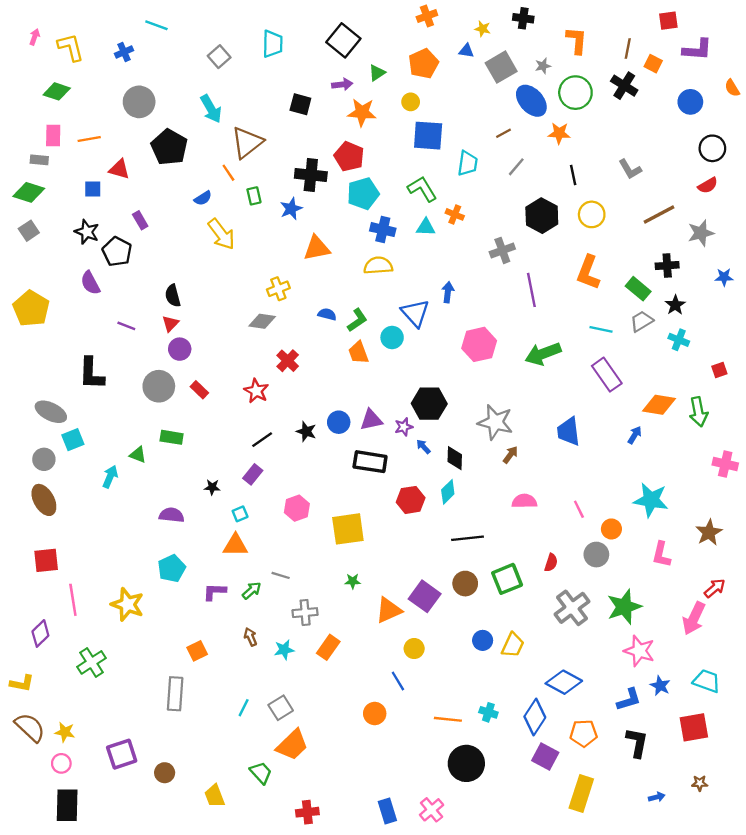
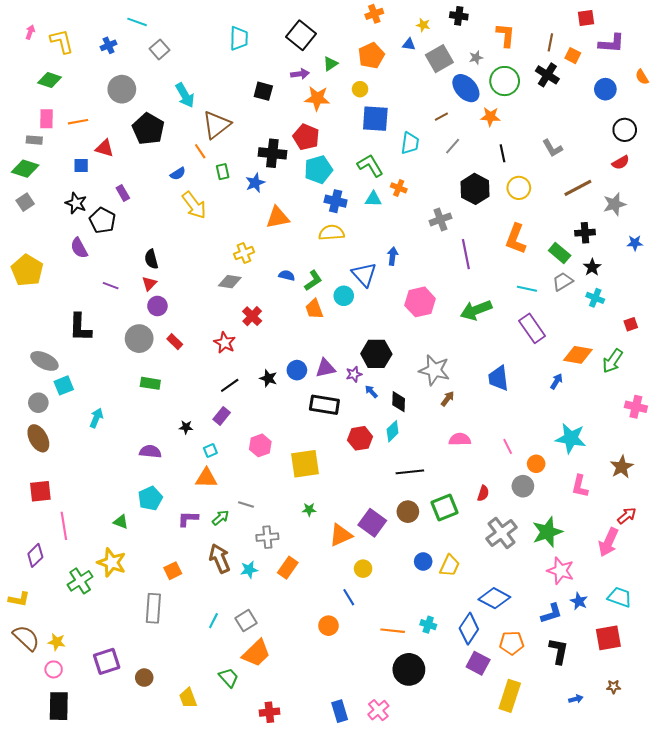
gray square: (219, 57) -> (159, 49), moved
green arrow: (698, 412) -> (612, 361), turned 45
green triangle: (138, 455) -> (121, 522), moved
yellow star: (127, 604) -> (112, 563), moved
brown arrow: (250, 637) -> (220, 558), size x1.8

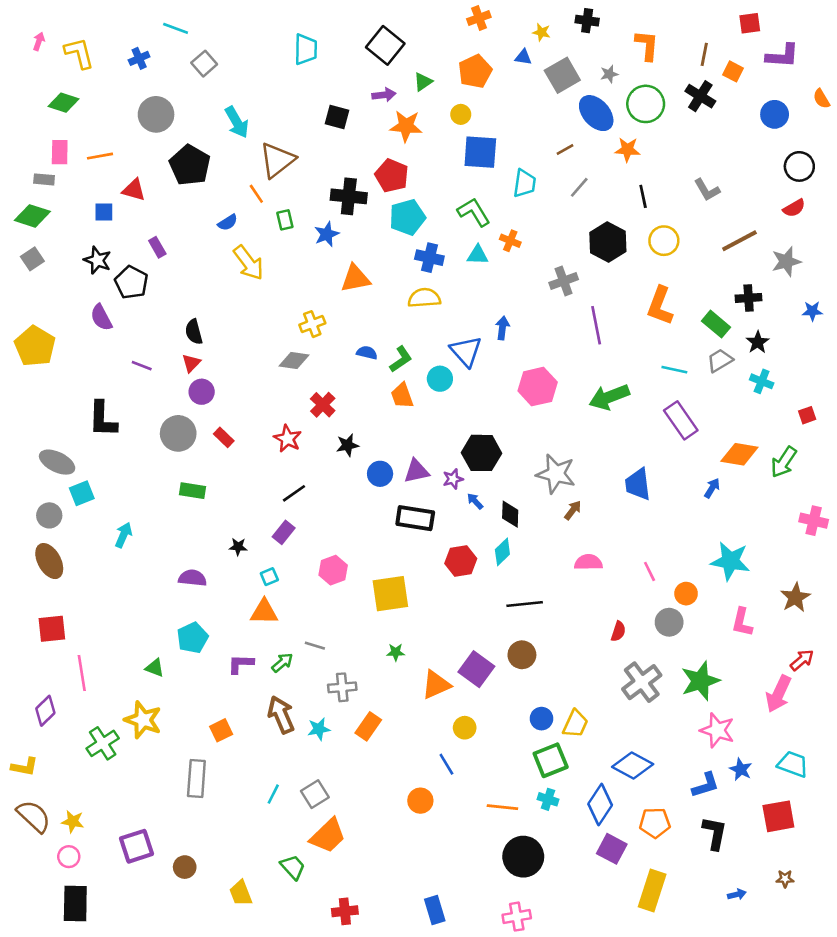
black star: (268, 378) -> (347, 445), moved, turned -30
green square: (445, 508) -> (551, 760), moved
pink cross: (378, 710) -> (517, 917), moved, turned 30

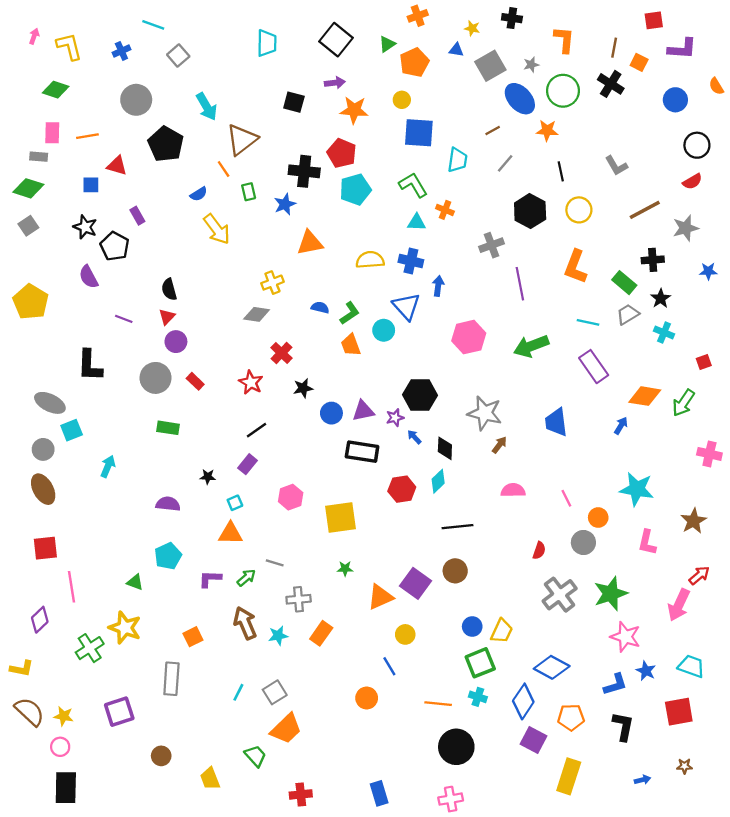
green triangle: (423, 82) -> (387, 44), moved
blue cross: (429, 258) -> (411, 261), moved
purple square: (136, 846) -> (119, 712), moved

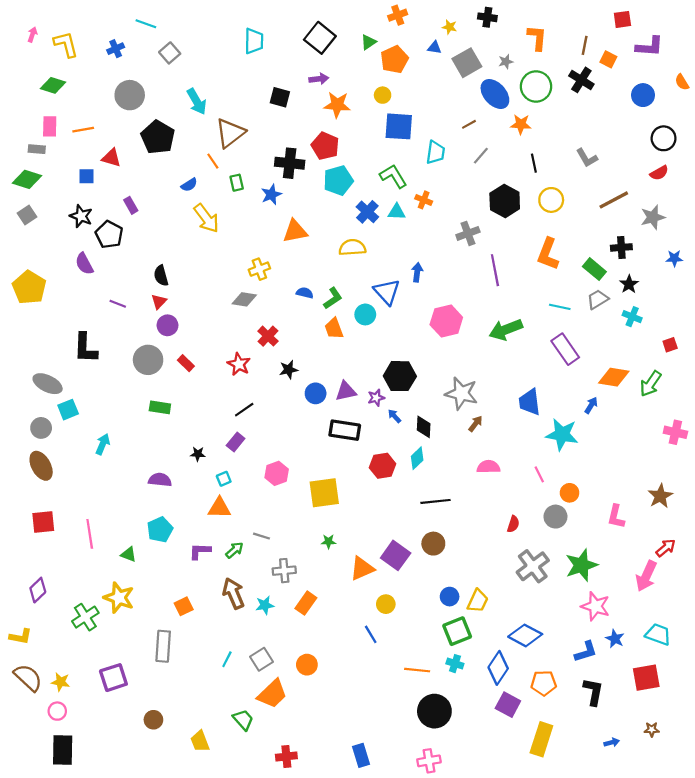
blue cross: (411, 261) -> (367, 212), moved, turned 30
cyan star: (637, 489) -> (562, 434), moved
pink line: (72, 587) -> (90, 534), moved
orange circle: (367, 698) -> (307, 665), moved

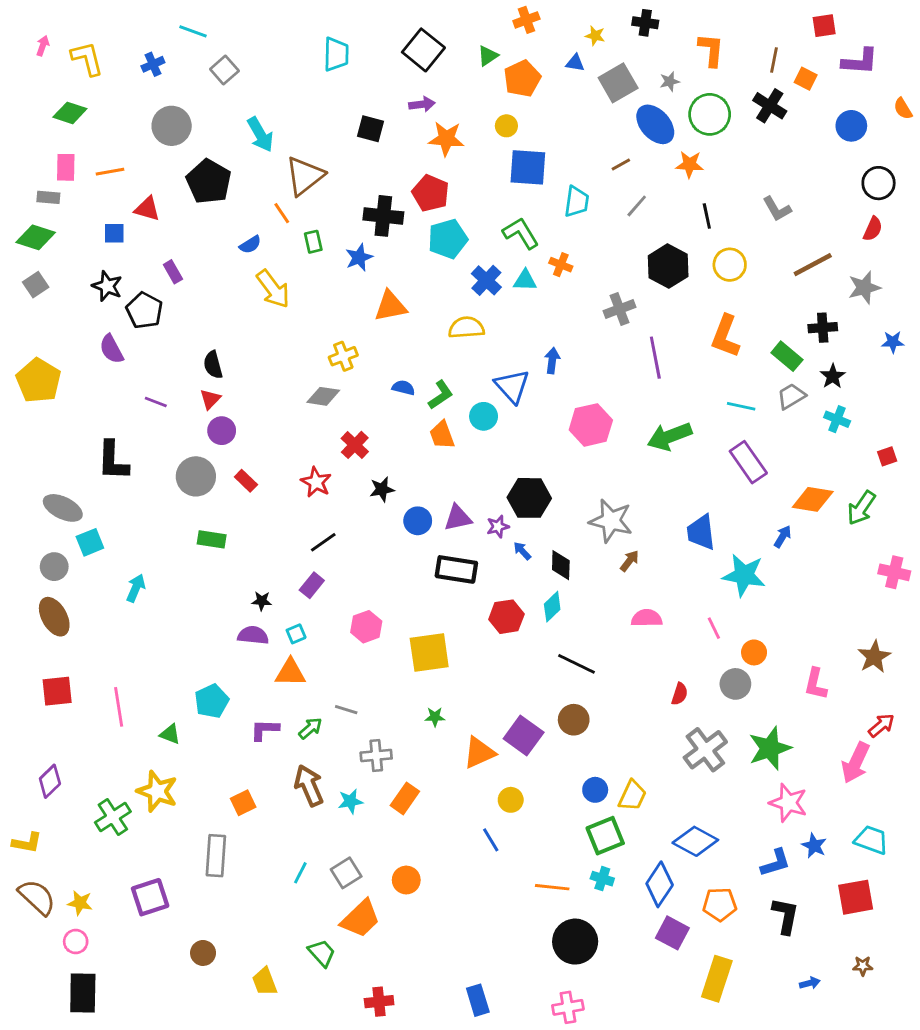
red semicircle: (659, 173) -> (873, 229), turned -36
purple semicircle: (160, 480) -> (253, 635), moved
black line: (436, 501) -> (577, 664), turned 32

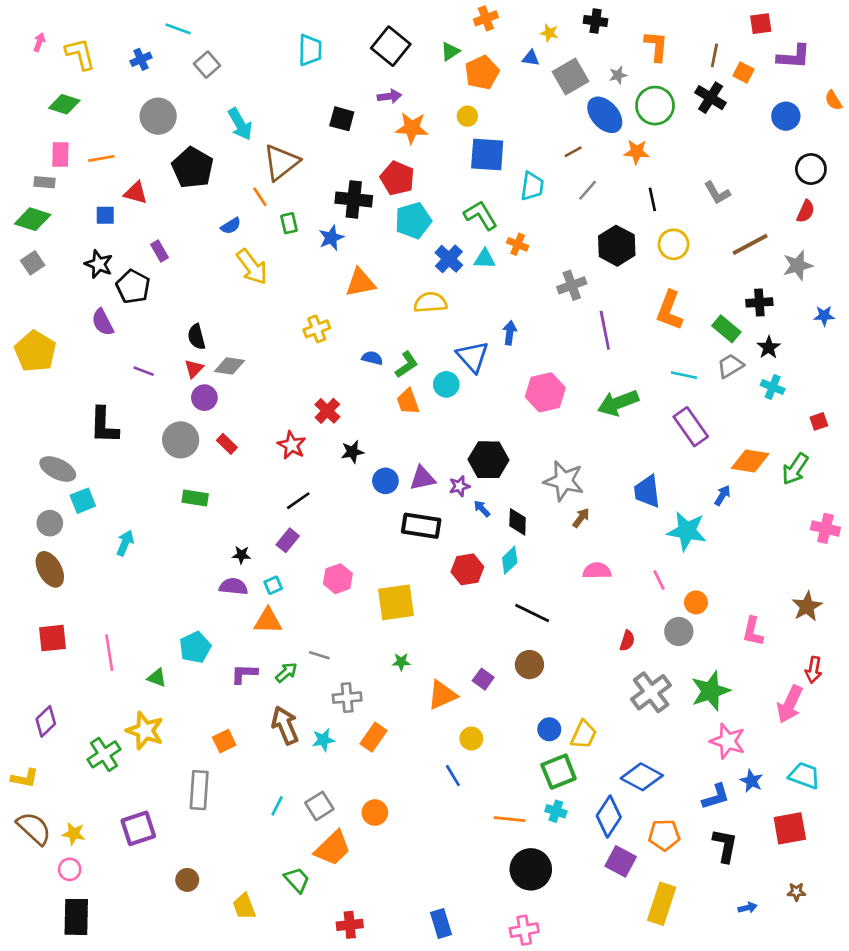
gray diamond: (323, 396) -> (230, 366), moved
red arrow: (881, 725) -> (814, 670), turned 140
purple square: (524, 735) -> (483, 679), size x0.6

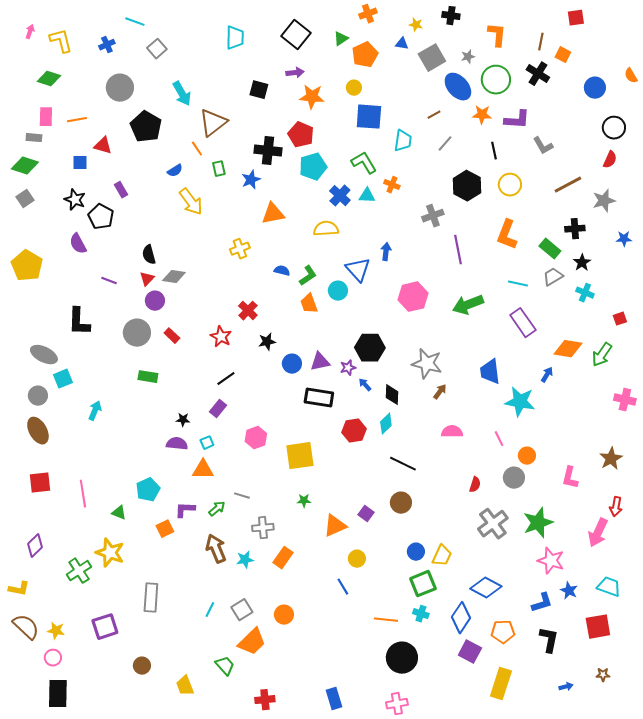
purple L-shape: (794, 57) -> (517, 120), moved
orange square: (224, 741) -> (165, 529), moved

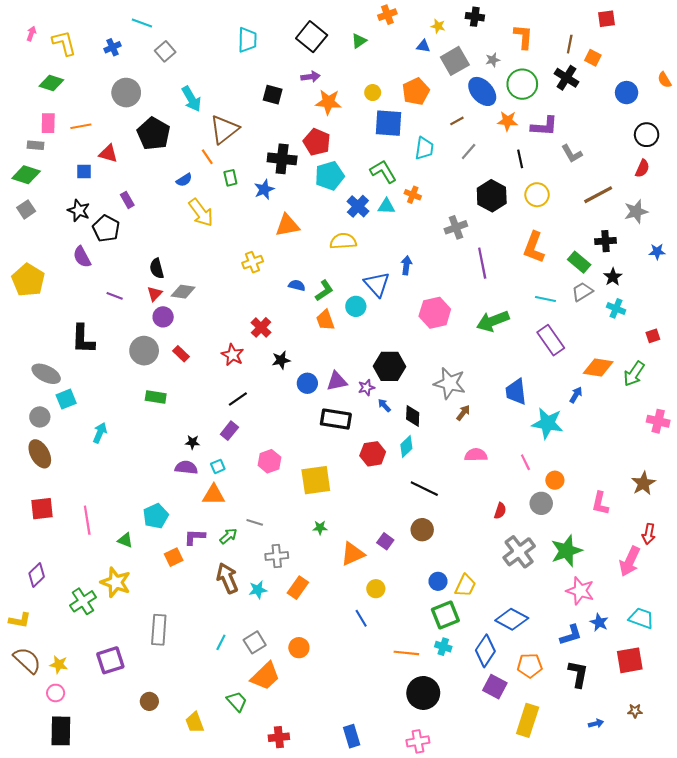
orange pentagon: (365, 55) -> (416, 91), moved

